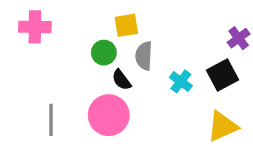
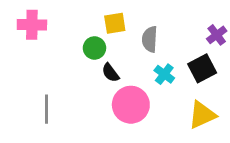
gray semicircle: (144, 56) -> (150, 39), moved
pink circle: (109, 115) -> (131, 105), moved

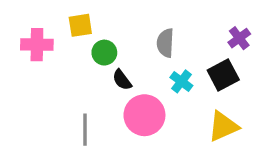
yellow square: (115, 23) -> (80, 25), moved
pink cross: (32, 25) -> (37, 45), moved
gray line: (46, 109) -> (85, 130), moved

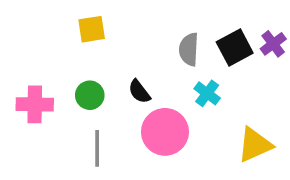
pink cross: (37, 45) -> (35, 104), moved
green circle: (104, 53) -> (90, 95), moved
black square: (223, 75) -> (235, 48), moved

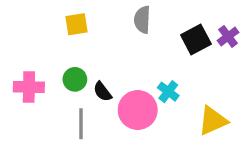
gray semicircle: (189, 49) -> (142, 20), moved
black semicircle: (139, 92) -> (102, 92), moved
cyan cross: (207, 93) -> (168, 92), moved

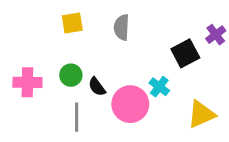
gray semicircle: (142, 20) -> (122, 27), moved
black square: (196, 40) -> (185, 53), moved

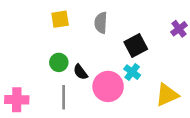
black square: (185, 53) -> (136, 46), moved
pink cross: (27, 82) -> (17, 100), moved

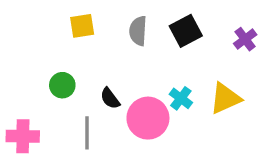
black square: (136, 46) -> (186, 31), moved
green circle: (59, 62) -> (62, 85), moved
yellow triangle: (167, 95) -> (225, 98), moved

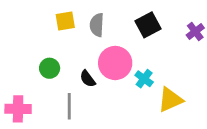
gray semicircle: (138, 31) -> (97, 25), moved
yellow triangle: (225, 98) -> (170, 100), moved
pink circle: (148, 118) -> (115, 63), moved

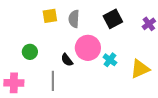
green circle: (50, 68) -> (30, 52), moved
yellow triangle: (170, 100) -> (140, 69), moved

